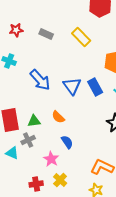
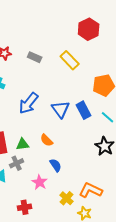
blue arrow: (40, 80) -> (29, 103), turned 80
yellow cross: (60, 180) -> (67, 198), moved

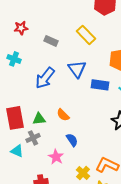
gray rectangle: (35, 57) -> (51, 41), moved
blue triangle: (61, 109) -> (77, 69), moved
blue rectangle: (84, 110) -> (100, 85), turned -54

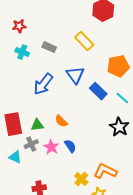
red star: (21, 28) -> (19, 26), moved
cyan cross: (14, 59) -> (22, 52), moved
blue rectangle: (100, 85) -> (98, 91), turned 36
pink star: (56, 157) -> (51, 147), moved

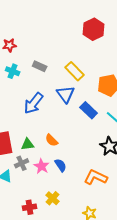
yellow rectangle: (84, 41) -> (75, 71), moved
orange L-shape: (105, 171) -> (96, 177), moved
yellow cross: (81, 179) -> (53, 198), moved

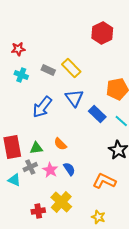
yellow rectangle: (75, 71) -> (71, 68), moved
yellow cross: (53, 198) -> (61, 202), size x1.5

